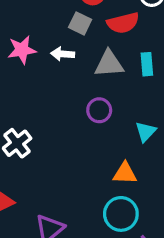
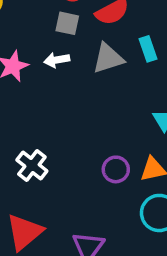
purple circle: (99, 110) -> (116, 169), moved

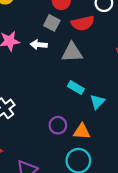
cyan rectangle: (148, 49) -> (76, 88), moved, turned -56

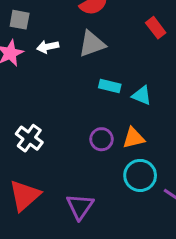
gray square: (52, 23) -> (20, 20), moved
cyan triangle: (97, 102) -> (142, 95), turned -35

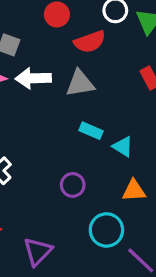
white arrow: (48, 47) -> (33, 78), size x1.5
orange triangle: (134, 138) -> (134, 191), moved

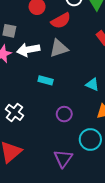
cyan rectangle: (91, 131) -> (46, 80), moved
purple triangle: (38, 251) -> (63, 158), moved

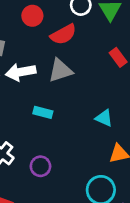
purple circle: (64, 114) -> (40, 166), moved

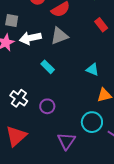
cyan rectangle: (43, 112) -> (48, 67), turned 32

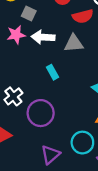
purple circle: (47, 106) -> (41, 113), size x1.6

